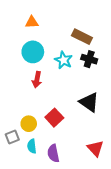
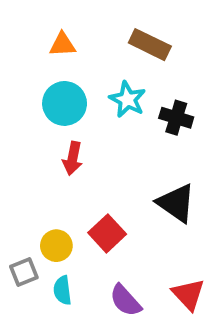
brown rectangle: (82, 37) -> (150, 45), moved
cyan star: (64, 60) -> (127, 99), moved
purple semicircle: (53, 153) -> (125, 300), moved, turned -30

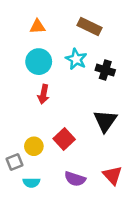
black triangle: (176, 203) -> (105, 121), turned 30
cyan semicircle: (62, 290) -> (31, 183), moved, turned -84
purple semicircle: (125, 300) -> (75, 179), turned -30

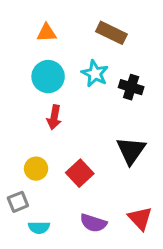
yellow circle: (34, 146) -> (36, 169), moved

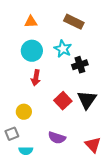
black cross: (131, 87) -> (80, 65), moved, turned -35
red square: (80, 173) -> (63, 101), moved
purple semicircle: (93, 223) -> (57, 138), moved

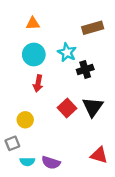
brown rectangle: (74, 22) -> (93, 28), moved, turned -42
purple semicircle: (57, 138) -> (51, 163), moved
red triangle: (93, 145) -> (99, 155), turned -30

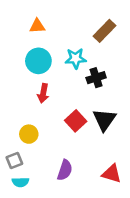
brown rectangle: (93, 28) -> (104, 31), turned -30
cyan star: (67, 52) -> (76, 58), turned -30
cyan semicircle: (27, 162) -> (20, 182), moved
purple semicircle: (51, 163) -> (65, 170), moved, turned -90

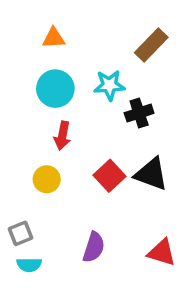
black triangle: (104, 120) -> (151, 174), turned -45
yellow circle: (29, 134) -> (47, 179), moved

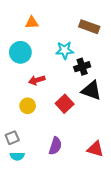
brown rectangle: (151, 45) -> (89, 27), turned 66
cyan circle: (55, 89) -> (20, 52), moved
red arrow: (62, 136) -> (37, 80), turned 63
black triangle: (151, 174) -> (91, 90), moved

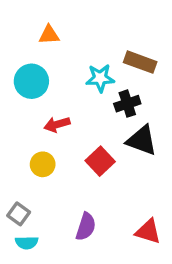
brown rectangle: (89, 27) -> (140, 62), moved
gray square: (12, 138) -> (19, 214), turned -32

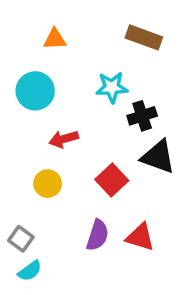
brown rectangle: (140, 62) -> (144, 37), moved
purple semicircle: (86, 227) -> (98, 235), moved
red triangle: (148, 231) -> (140, 237), moved
cyan semicircle: (27, 243) -> (30, 271), turned -35

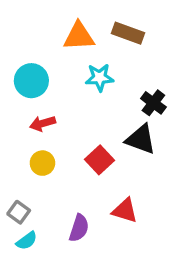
orange triangle: (55, 39) -> (79, 36), moved, size x1.5
black cross: (142, 116) -> (153, 103), moved, turned -35
red arrow: (64, 139) -> (42, 123), moved
purple semicircle: (98, 235) -> (79, 228), moved

